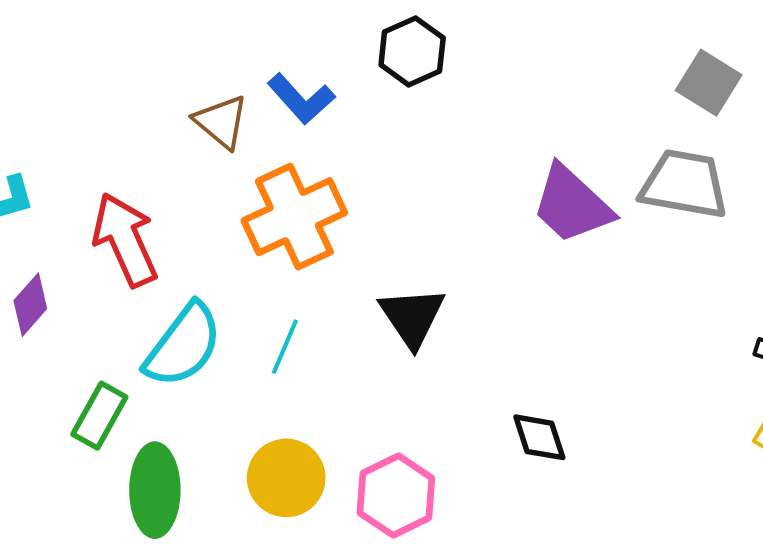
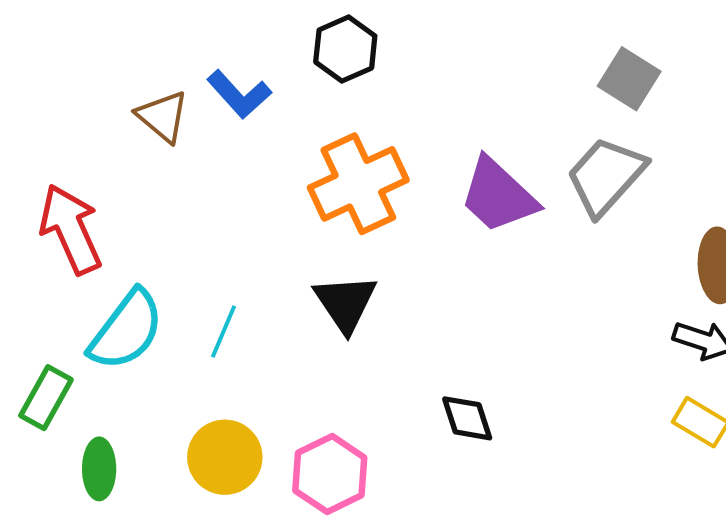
gray trapezoid: (684, 184) -> (606, 176), turned -58
orange cross: (294, 217) -> (358, 184), moved
green ellipse: (155, 490) -> (99, 469), size x0.7

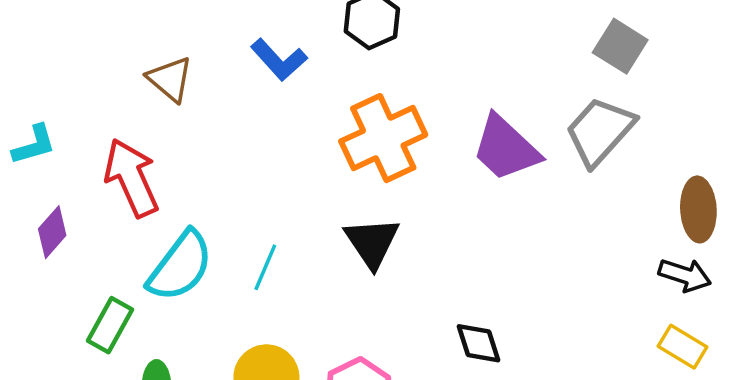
brown triangle: (163, 116) -> (170, 79), moved

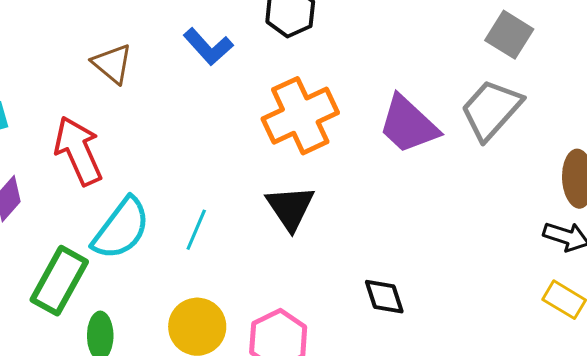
green rectangle: (110, 325) -> (59, 281), size x1.4

